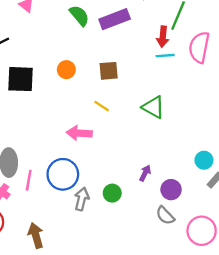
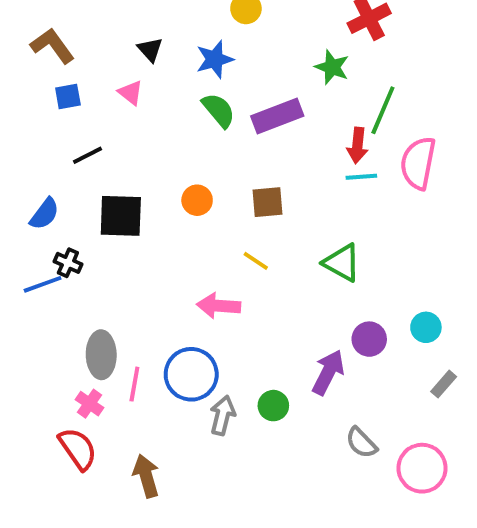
cyan circle: (204, 160) -> (426, 327), moved
purple arrow: (145, 173) -> (328, 372), size x1.6
purple circle: (171, 190) -> (369, 339), moved

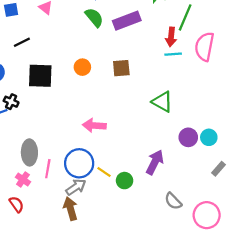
yellow line: (256, 261) -> (104, 172), moved
purple circle: (369, 339) -> (188, 137), moved
gray arrow: (222, 415) -> (76, 187), moved, turned 42
red semicircle: (78, 449) -> (16, 204), size x0.7
brown arrow: (146, 476) -> (70, 209), moved

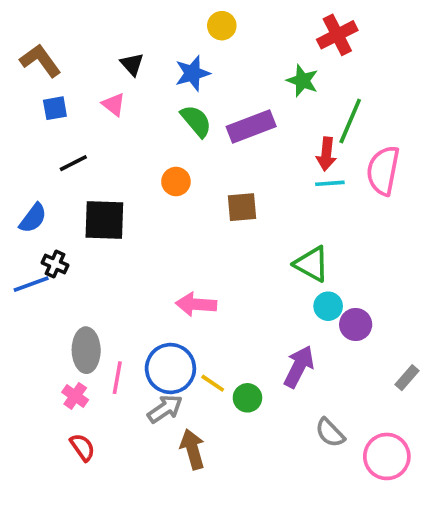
orange circle: (82, 67) -> (176, 182), moved
cyan circle: (209, 137) -> (328, 306), moved
red semicircle: (16, 204) -> (82, 447), moved
brown arrow: (70, 209) -> (192, 449), moved

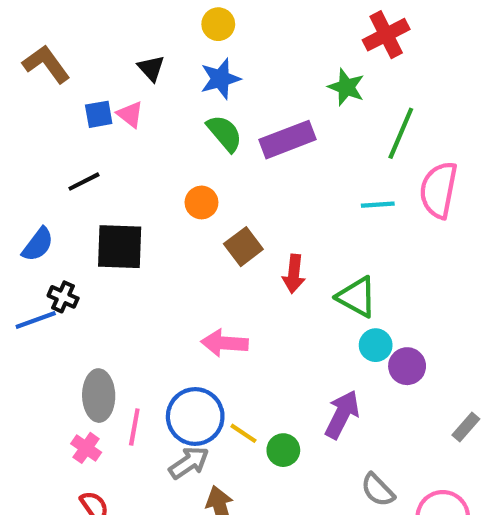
yellow circle: (222, 26) -> (218, 24), moved
blue square: (55, 108) -> (99, 114), moved
red arrow: (326, 154) -> (294, 274), moved
brown square: (242, 207) -> (243, 247), moved, turned -32

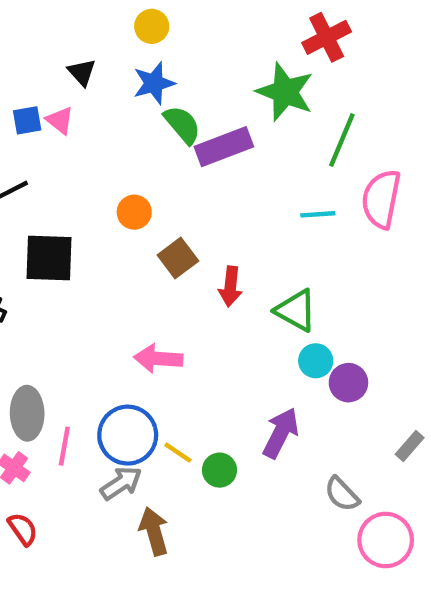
green star: (346, 87) -> (285, 92), size x1.5
green semicircle: (225, 133) -> (182, 125), moved
gray semicircle: (378, 490) -> (342, 494), moved

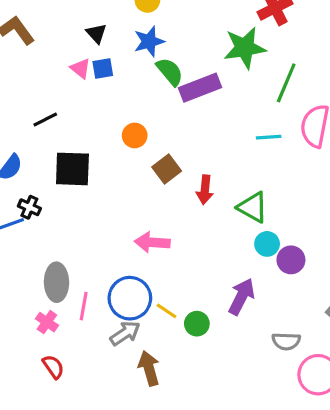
green star: (285, 92) -> (245, 48), turned -30
blue square: (27, 120) -> (103, 68), moved
gray semicircle: (342, 494) -> (286, 341), turned -44

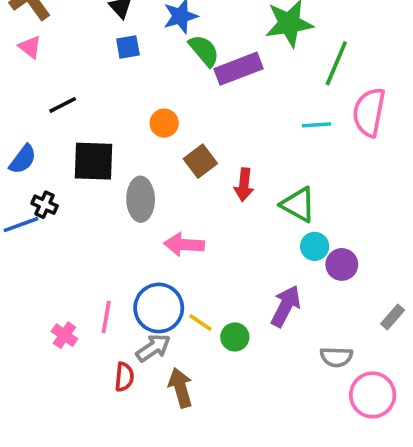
pink triangle: (80, 68) -> (30, 47), moved
gray ellipse: (56, 282) -> (141, 199), moved
red semicircle: (53, 367) -> (124, 377), moved, turned 40

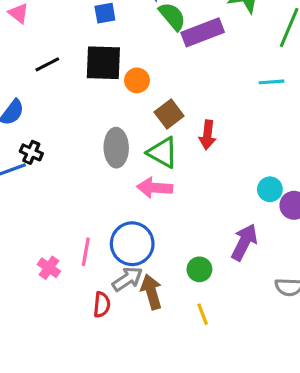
black square: (93, 161) -> (103, 63), moved
green triangle: (298, 205) -> (163, 152), moved
yellow line: (200, 322) -> (203, 314), moved, turned 35
brown arrow: (180, 388) -> (151, 292), moved

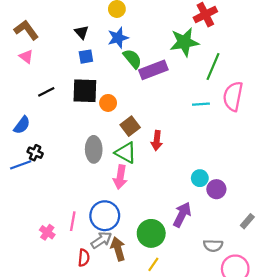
pink arrow: (155, 188) -> (120, 177), turned -85
green circle: (199, 269) -> (151, 233), size x1.6
yellow line: (203, 314) -> (153, 264), turned 56

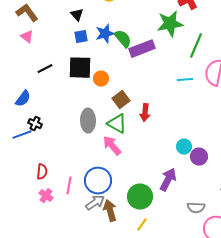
blue star: (118, 38) -> (105, 34), moved
pink arrow: (120, 177) -> (112, 146), turned 130
red semicircle: (84, 258) -> (42, 172), moved

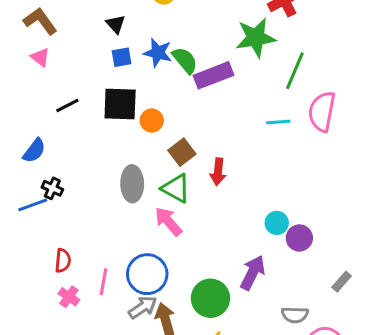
blue star: (105, 34) -> (158, 53), turned 30

